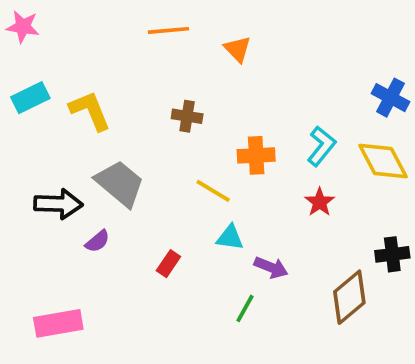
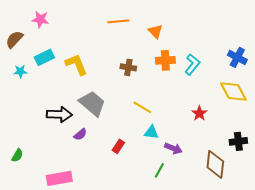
cyan L-shape: (321, 146) -> (192, 64), moved
orange cross: (256, 155) -> (165, 60), moved
brown diamond: (349, 297) -> (215, 164), turned -44

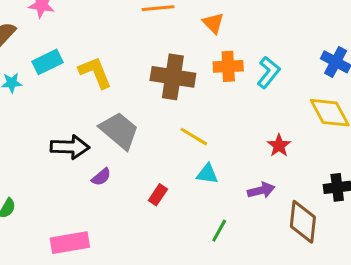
brown cross: (128, 67) -> (173, 77), size x1.8
purple arrow: (173, 148) -> (261, 190), moved, turned -36

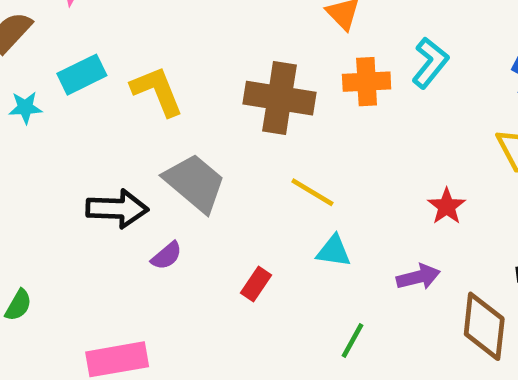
cyan L-shape: (269, 72) -> (430, 63), moved

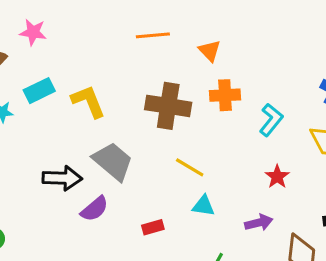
cyan L-shape: (430, 63) -> (271, 120), moved
purple semicircle: (167, 256) -> (94, 209), size x1.4
red rectangle: (256, 284) -> (153, 227), turned 40

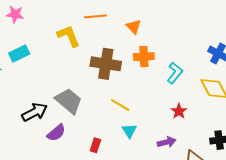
yellow L-shape: (88, 101) -> (69, 36), moved
black arrow: (62, 178) -> (35, 112), turned -30
cyan triangle: (204, 206) -> (129, 131), turned 49
red rectangle: (153, 227) -> (95, 145), turned -56

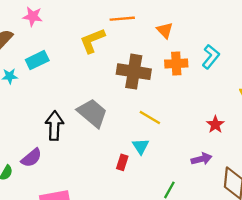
yellow L-shape: (69, 36) -> (92, 41), turned -90
cyan L-shape: (175, 73) -> (211, 57), moved
black arrow: (35, 112) -> (54, 126), turned -60
cyan triangle: (129, 131) -> (141, 146), moved
purple semicircle: (56, 133) -> (31, 158), moved

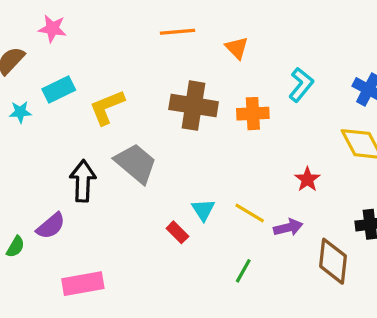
yellow L-shape: (92, 41) -> (107, 107), moved
orange cross: (176, 64) -> (253, 114), moved
yellow line: (150, 118) -> (250, 213), moved
red rectangle: (122, 162) -> (177, 232), turned -63

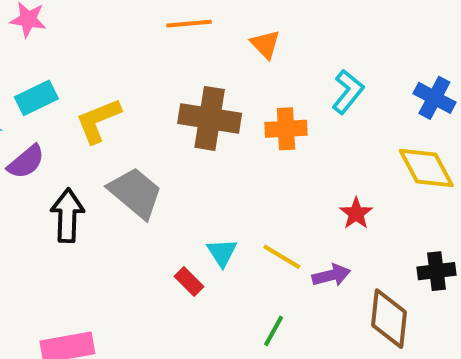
purple semicircle: (51, 226) -> (26, 162), moved

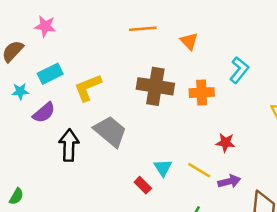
red star: (356, 213) -> (225, 143), moved, turned -30

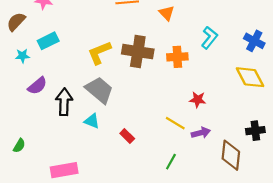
yellow L-shape: (88, 88) -> (99, 53), moved
purple semicircle: (44, 113) -> (37, 86), moved
cyan triangle: (163, 168) -> (92, 121), moved, turned -35

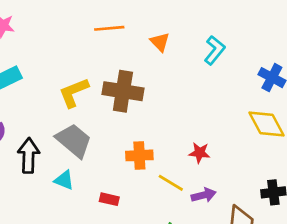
cyan L-shape: (209, 38) -> (215, 50), moved
orange cross: (177, 57) -> (139, 155), moved
red rectangle: (127, 136) -> (109, 199), turned -32

